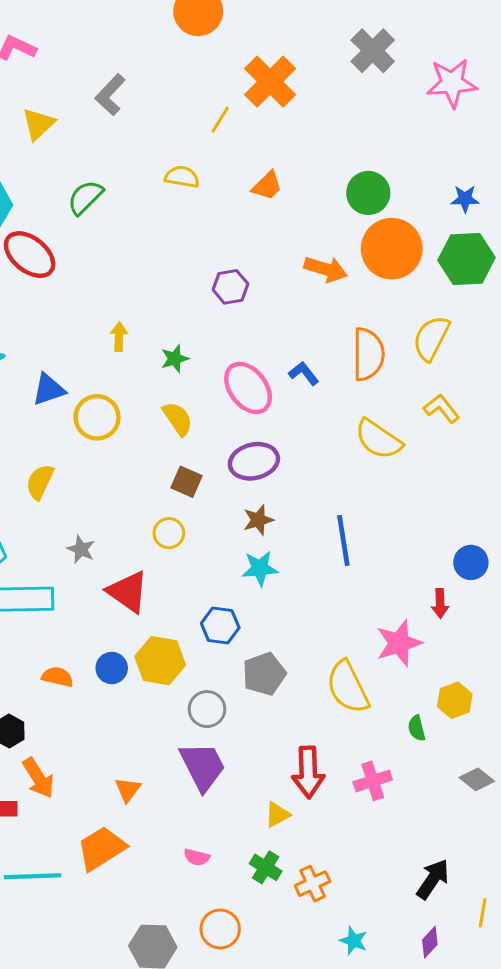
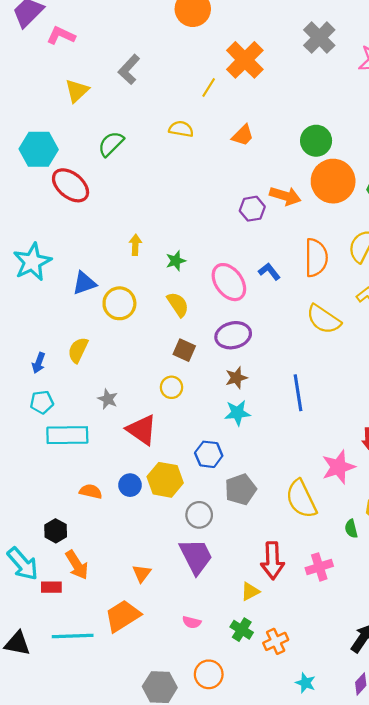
purple hexagon: (230, 287) -> (252, 209), moved

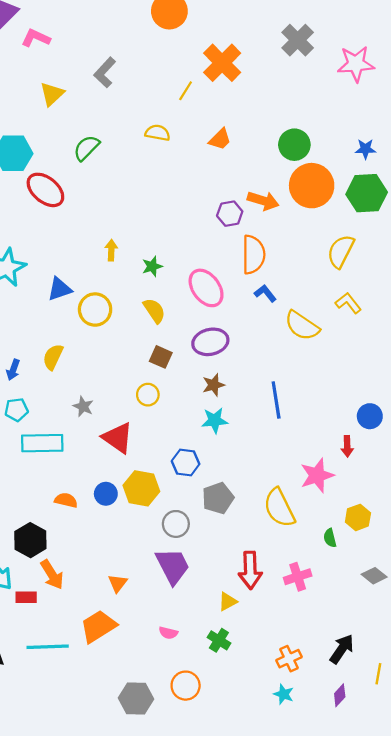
orange semicircle: (316, 258) -> (253, 255), moved
blue L-shape: (269, 271) -> (265, 293), moved
black hexagon: (56, 531) -> (30, 540), size x1.4
orange cross: (276, 641) -> (289, 659), moved

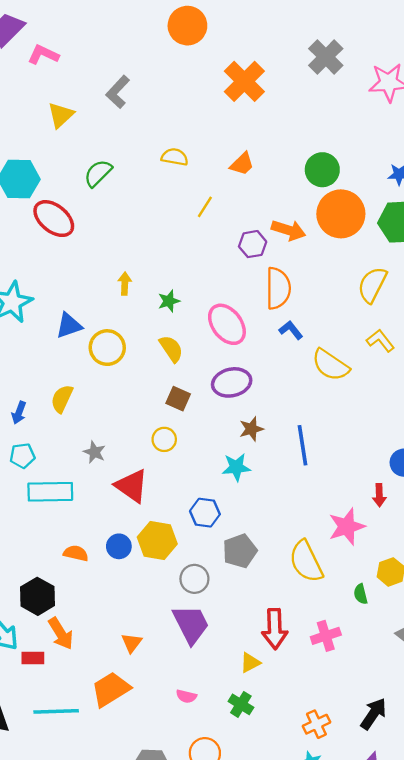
yellow line: (186, 91) -> (205, 207), moved
brown star: (214, 385) -> (251, 429), moved

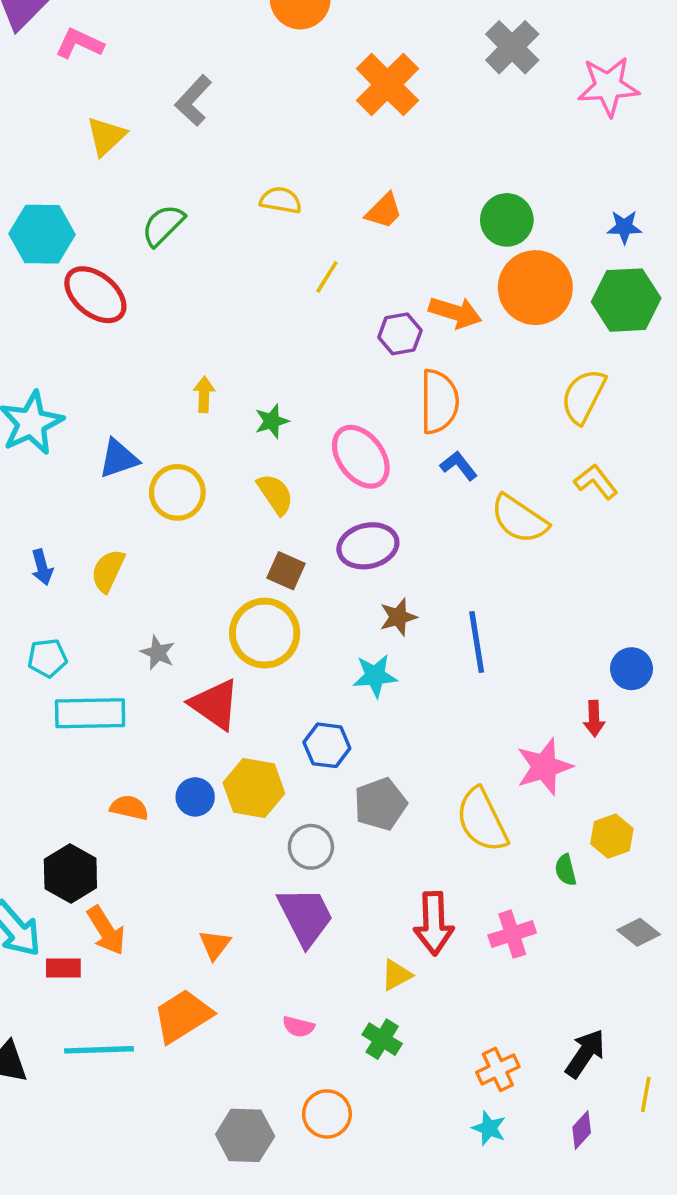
blue arrow: (19, 413) -> (42, 567), moved, turned -35
yellow circle: (164, 439) -> (265, 633), size x1.8

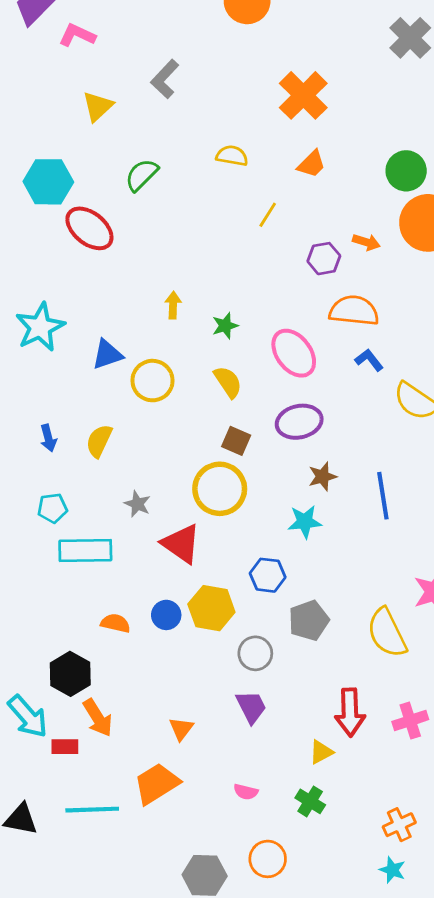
orange cross: (387, 85) -> (303, 95), moved
orange arrow: (455, 313) -> (366, 242), size x0.7
orange semicircle: (439, 402) -> (354, 311), turned -84
purple trapezoid: (306, 916) -> (251, 707), size x0.7

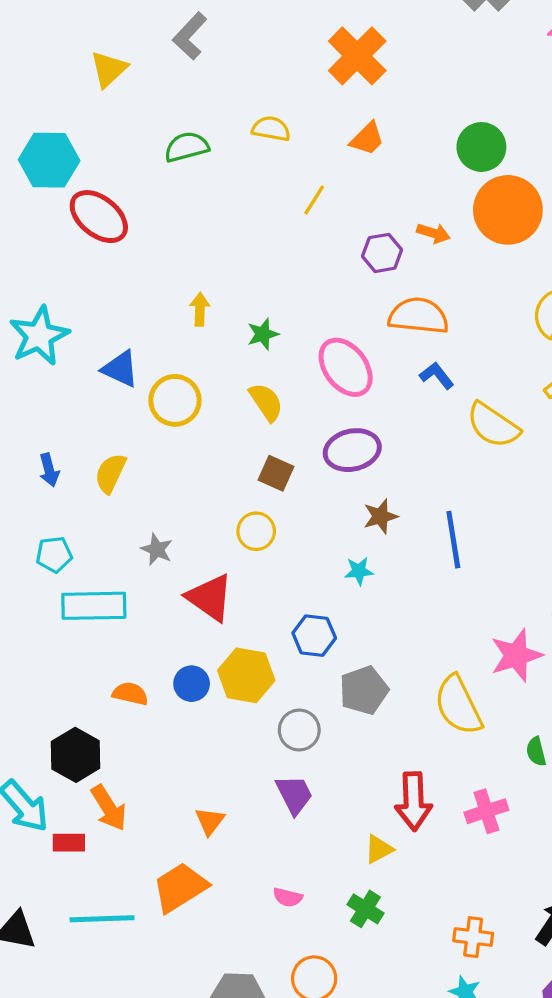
green semicircle: (142, 175) -> (187, 147), moved, turned 30
blue triangle: (107, 355) -> (120, 369), turned 44
yellow circle: (220, 489) -> (256, 531), size x0.6
cyan star: (305, 522) -> (359, 571), size x0.7
orange cross: (399, 825) -> (473, 937), turned 32

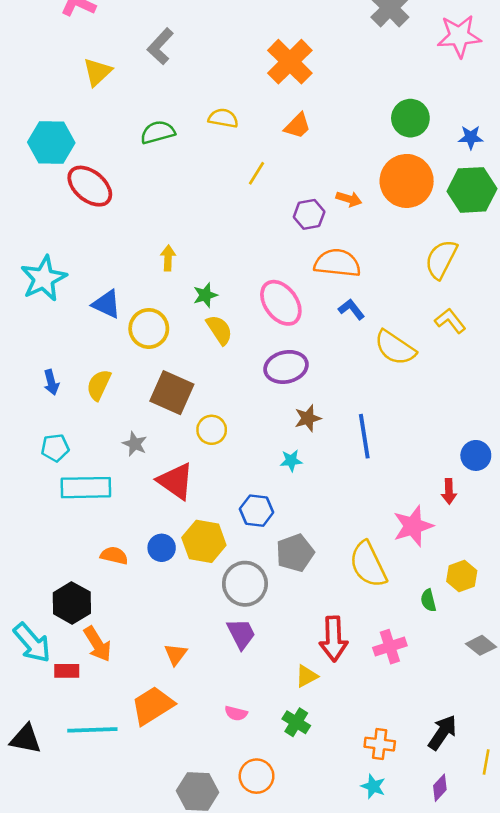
green circle: (481, 147) -> (410, 118), moved
green star: (263, 334) -> (205, 295), moved
brown square: (276, 473) -> (172, 393), moved, size x1.6
gray circle: (299, 730) -> (245, 584), size x1.4

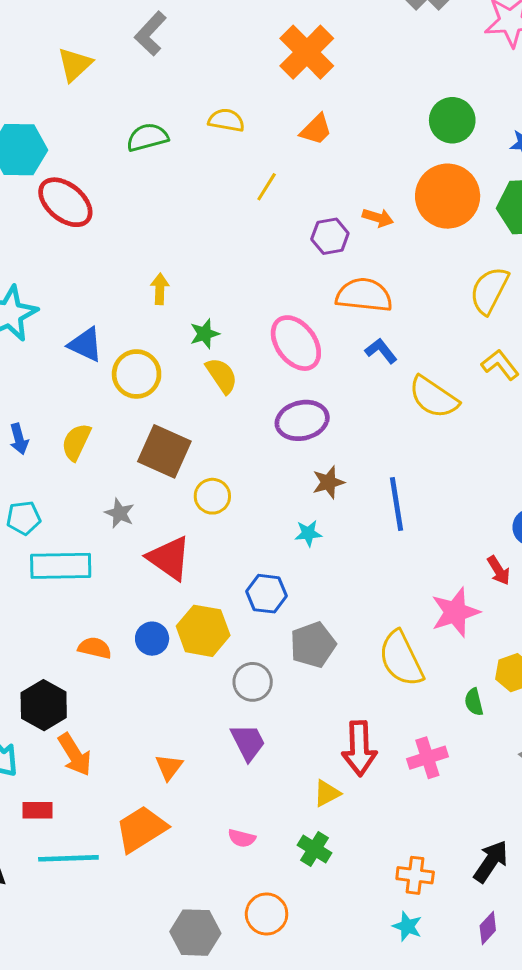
red arrow: (449, 491) -> (499, 570), turned -30
gray circle: (245, 584) -> (253, 682), size x0.7
red rectangle: (67, 671) -> (38, 810), moved

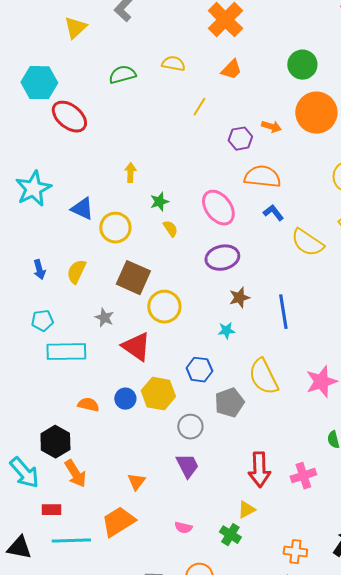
green circle: (452, 120) -> (302, 65), moved
yellow semicircle: (222, 376) -> (170, 229), size x0.7
yellow circle: (212, 496) -> (164, 307), size x1.4
yellow semicircle: (401, 659) -> (263, 377), moved
yellow triangle: (327, 793) -> (246, 510), moved

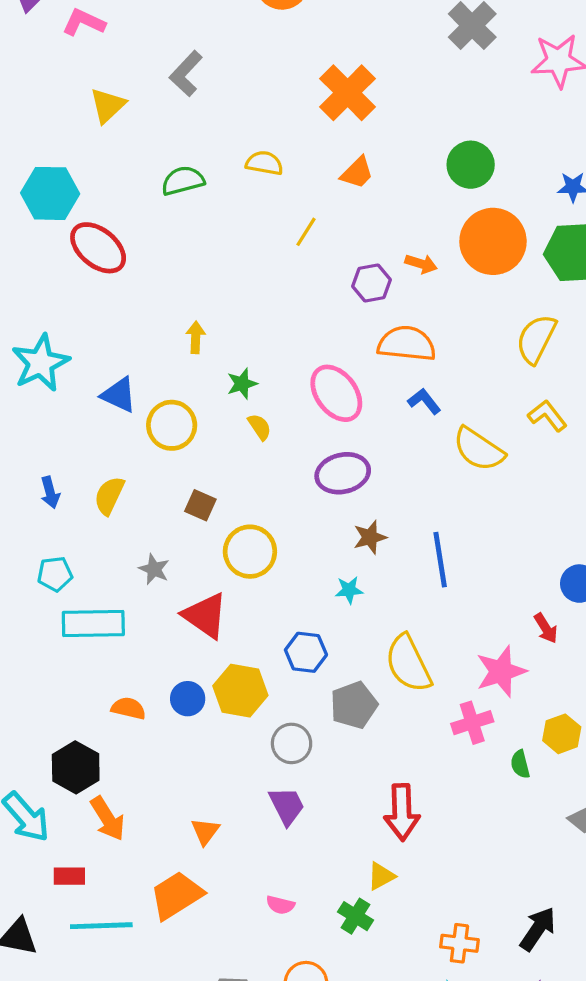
brown square: (133, 278) -> (200, 505), size x0.6
pink cross: (303, 476) -> (472, 723), moved

